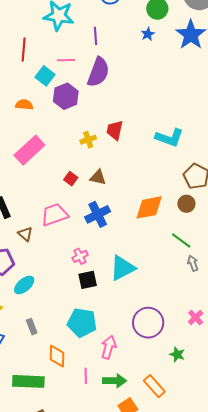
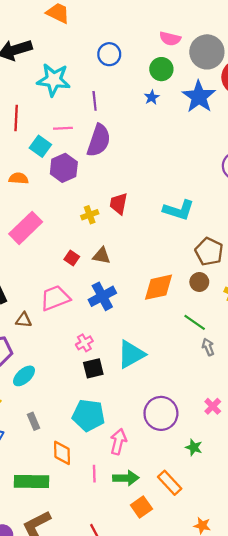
brown triangle: (25, 234) -> (24, 320), turned -35

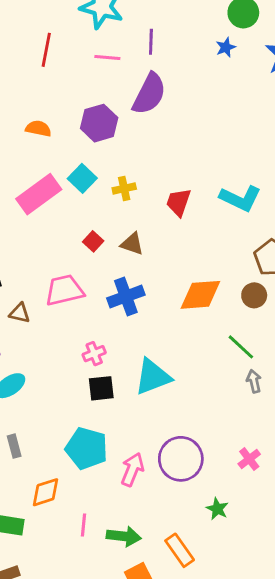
pink line: (63, 128) -> (107, 58), moved
cyan square: (40, 146) -> (82, 178), moved
red trapezoid: (119, 204) -> (179, 202), moved
pink arrow: (118, 442) -> (132, 469), moved
orange diamond: (62, 453) -> (45, 492), turned 65

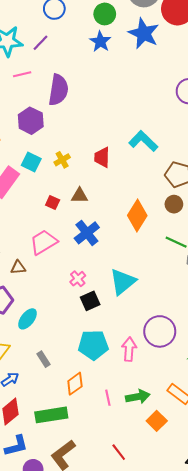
purple line: (151, 42) -> (40, 43), moved, turned 60
blue star: (226, 47) -> (100, 42), size x1.5
cyan L-shape: (240, 198) -> (143, 141), turned -144
orange diamond: (200, 295) -> (137, 215), turned -36

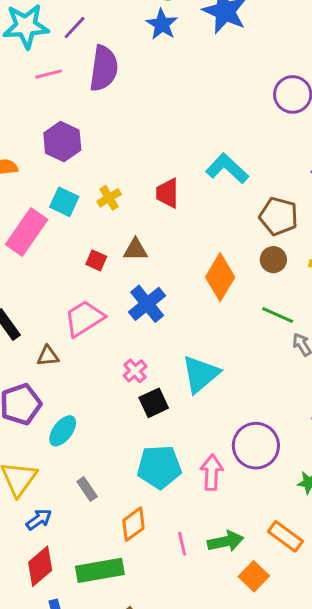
purple semicircle: (58, 90) -> (104, 68), moved

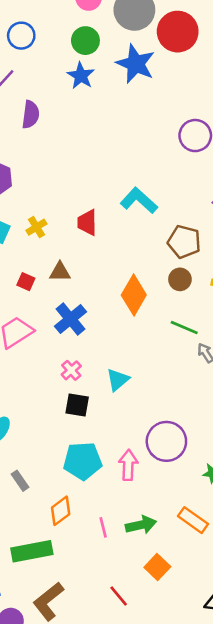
purple semicircle: (104, 68) -> (31, 115), size x0.7
pink cross: (135, 371) -> (71, 370), moved
cyan triangle: (201, 374) -> (118, 380), size x0.7
black square: (154, 403) -> (77, 405), turned 35
orange square: (254, 576) -> (157, 567), moved

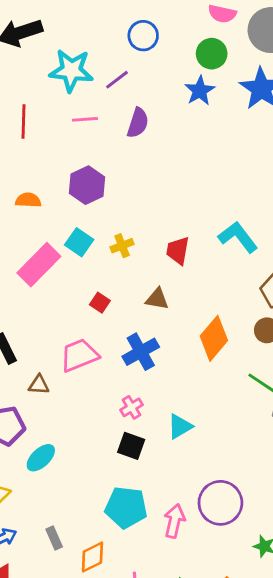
brown triangle: (60, 272) -> (157, 299), moved
gray rectangle: (20, 481) -> (54, 538), moved

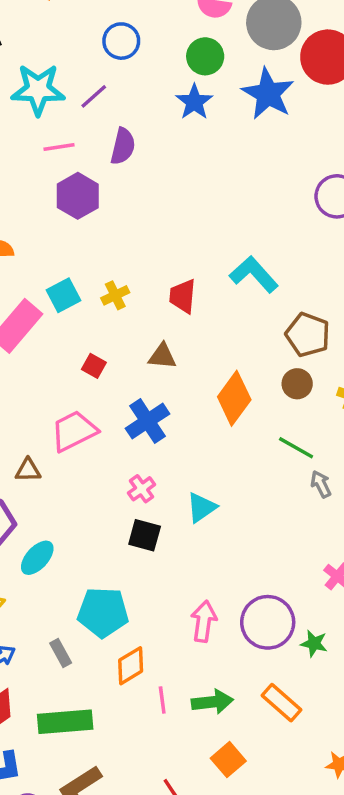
purple hexagon: (87, 185) -> (78, 196), moved
cyan square: (79, 242) -> (63, 295), turned 32
purple circle: (220, 503) -> (268, 622), moved
cyan pentagon: (126, 507) -> (103, 612), moved
orange diamond: (92, 557) -> (131, 666), moved

